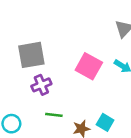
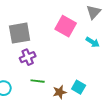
pink square: (89, 66) -> (66, 26), moved

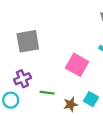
pink square: (66, 26) -> (77, 65), moved
purple cross: (28, 57) -> (22, 79), moved

